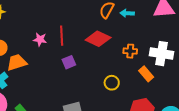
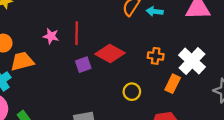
red diamond: (98, 39) -> (110, 54), moved
white cross: (162, 54) -> (192, 61), turned 30
orange rectangle: (146, 74) -> (173, 84), turned 63

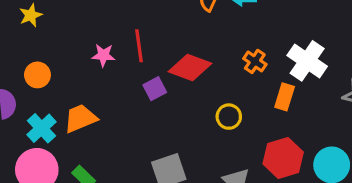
orange cross: (156, 56) -> (255, 61), turned 35
orange trapezoid: (22, 61) -> (80, 118), moved

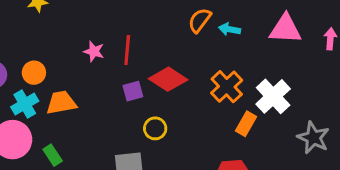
orange cross: (255, 61) -> (227, 87), size x1.5
orange circle: (37, 75) -> (34, 73), moved
yellow circle: (229, 117) -> (155, 128), moved

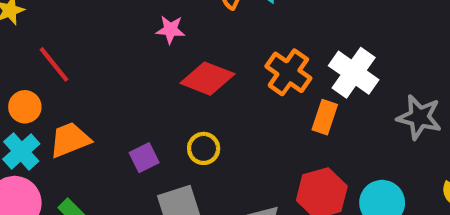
red line: (127, 50) -> (54, 64), moved, turned -32
pink star: (94, 51) -> (170, 30), moved
purple square: (133, 91) -> (144, 158), moved

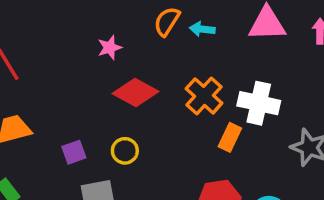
pink star: (170, 30) -> (110, 48), turned -30
white cross: (354, 73) -> (259, 103), turned -30

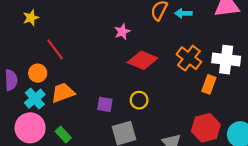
purple square: (74, 152) -> (105, 104), turned 35

